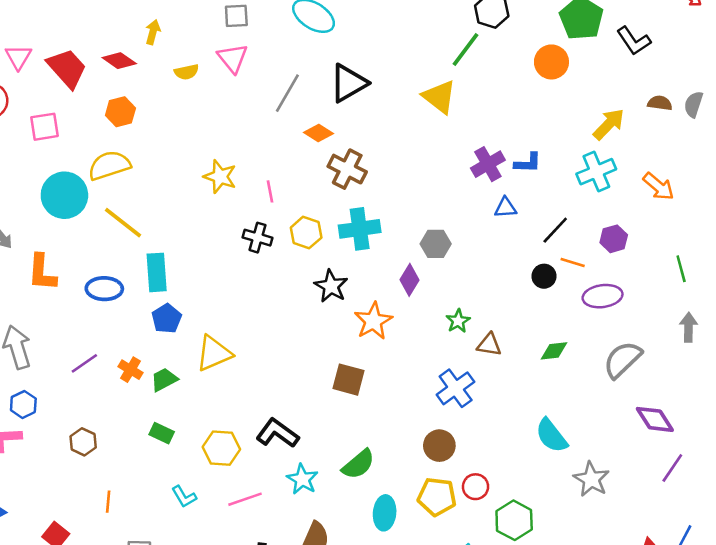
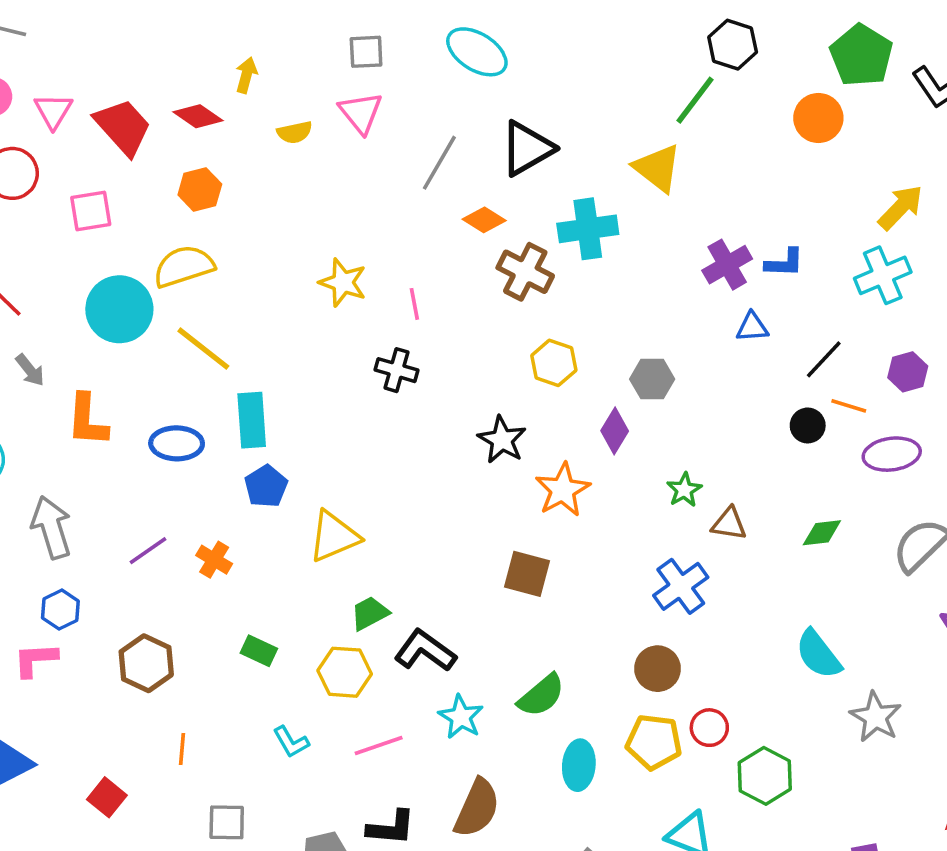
cyan cross: (360, 229) -> (588, 229), moved
yellow hexagon: (306, 233) -> (554, 363), moved
green trapezoid: (164, 380) -> (370, 613), moved
brown hexagon: (83, 442) -> (146, 663), size x1.4

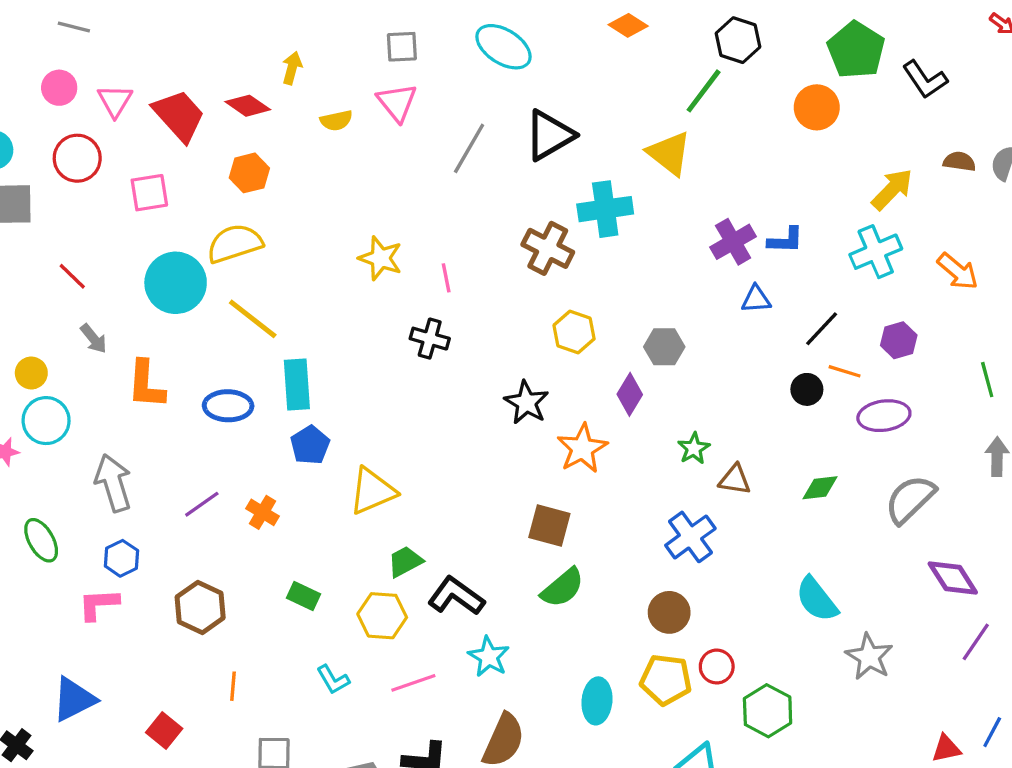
orange diamond: (484, 220) -> (628, 25), moved
green semicircle: (541, 695) -> (563, 588), moved

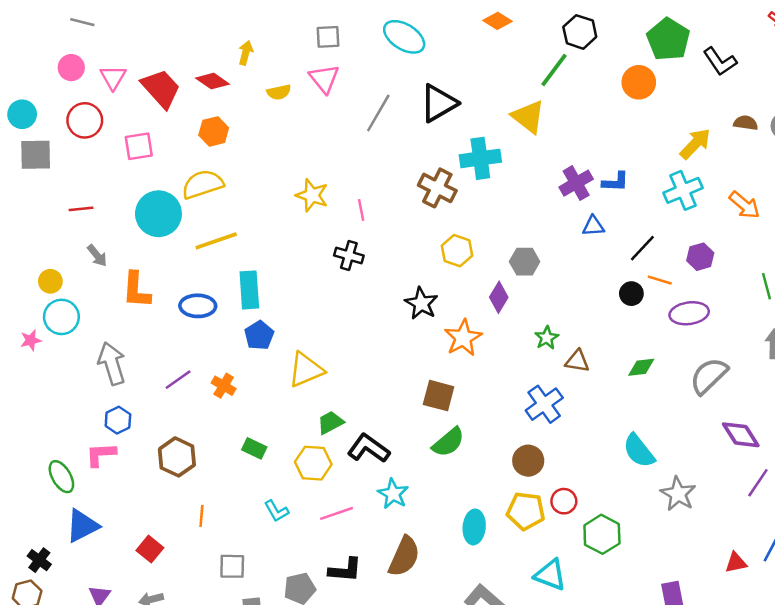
red line: (72, 276) -> (81, 209), turned -50
yellow line: (253, 319) -> (216, 241), turned -57
green ellipse: (41, 540) -> (61, 477), moved

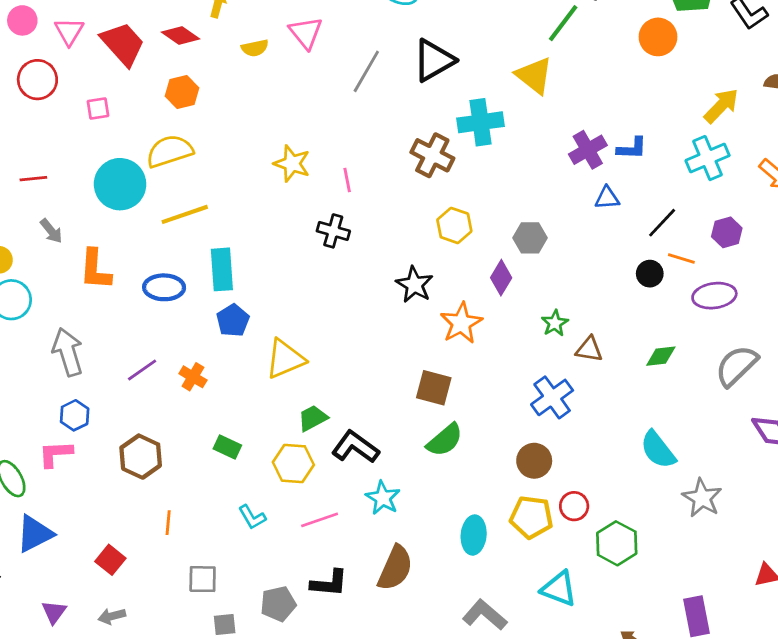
pink square: (139, 146) -> (98, 108), size x0.7

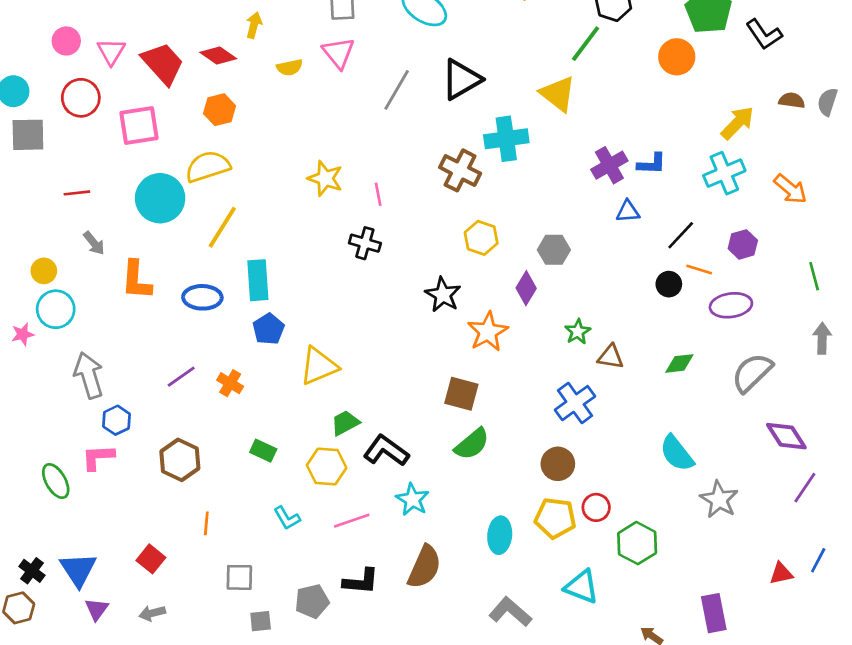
pink square: (98, 108) -> (139, 126), size x1.8
yellow line: (185, 214) -> (222, 227), turned -39
gray arrow: (68, 352) -> (89, 375), moved
blue triangle: (35, 534) -> (78, 570), moved, turned -36

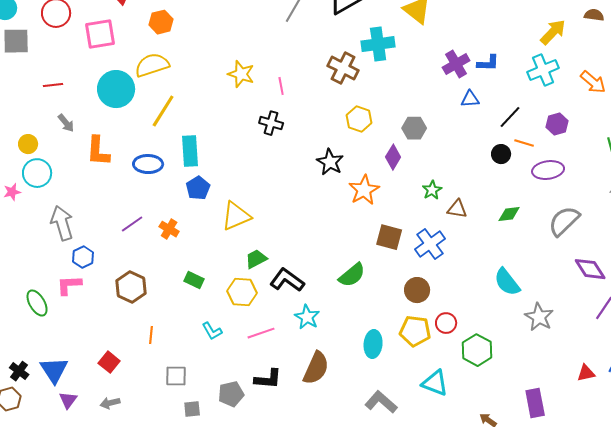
brown square: (461, 394) -> (389, 237), moved

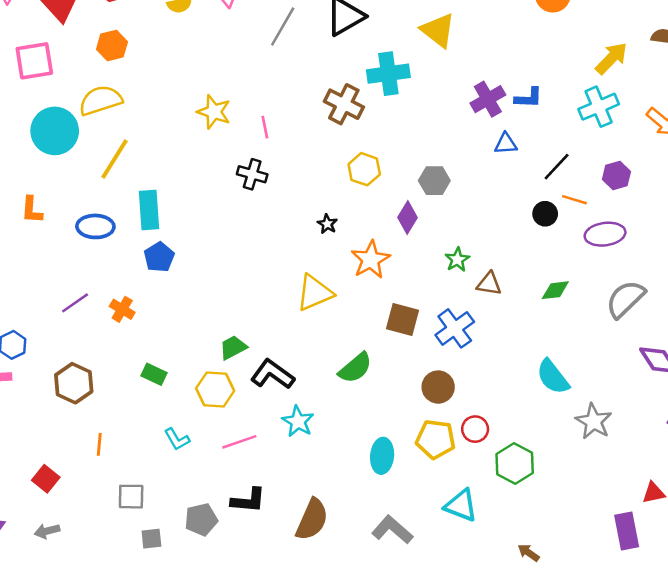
orange L-shape: (98, 151) -> (32, 210), size x0.7
black star: (330, 162) -> (327, 224), size x0.6
yellow triangle: (236, 216) -> (315, 293), moved
brown semicircle: (316, 368) -> (312, 520), moved
purple rectangle: (535, 403) -> (627, 531), moved

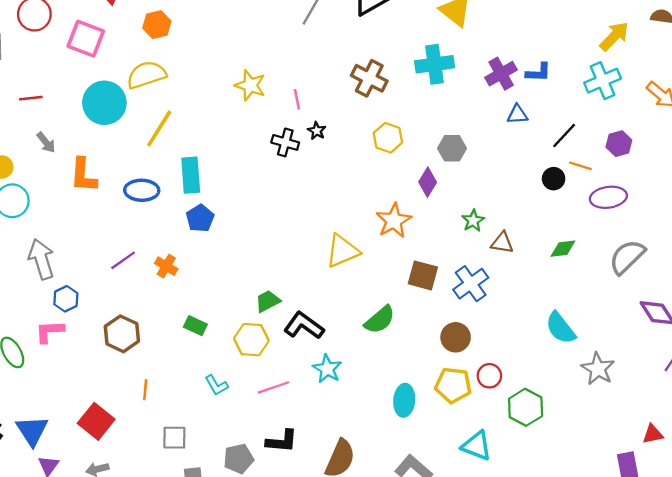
pink square: (34, 61) -> (86, 39), turned 30
cyan cross: (388, 74) -> (435, 64), moved
orange L-shape: (32, 210) -> (83, 175), size x1.4
black star: (327, 224) -> (317, 131), moved
red square: (46, 479) -> (96, 421), size x1.4

